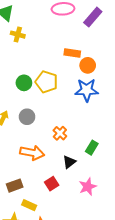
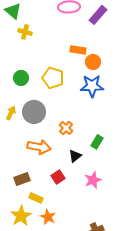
green circle: (24, 83) -> (21, 78), moved
gray circle: (27, 117) -> (34, 112), size x1.5

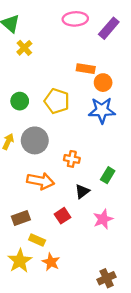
yellow cross: (25, 32) -> (24, 48), turned 32
orange cross: (66, 128) -> (72, 159), turned -32

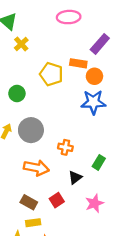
purple rectangle: (109, 28) -> (100, 44), moved
yellow pentagon: (57, 101) -> (51, 74), moved
brown rectangle: (21, 218) -> (29, 202), moved, turned 49
yellow rectangle: (37, 240) -> (33, 223), turned -32

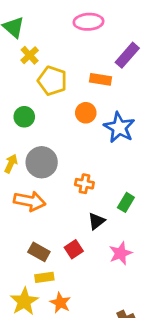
yellow pentagon: (51, 74) -> (52, 81), moved
orange circle: (94, 76) -> (86, 113), moved
blue star: (93, 102) -> (119, 127), turned 30
orange arrow: (36, 168) -> (30, 201), moved

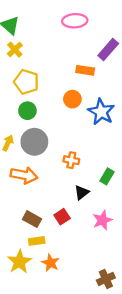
yellow cross: (30, 55) -> (15, 50), moved
yellow pentagon: (52, 81) -> (26, 82), moved
green circle: (24, 117) -> (27, 111), moved

